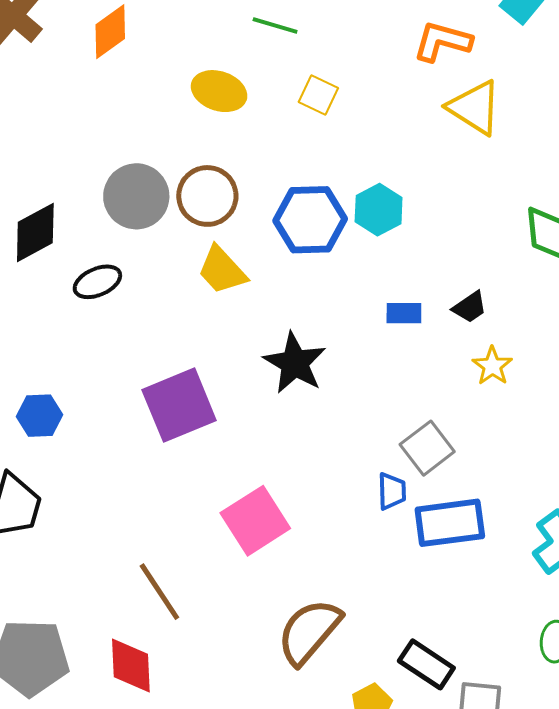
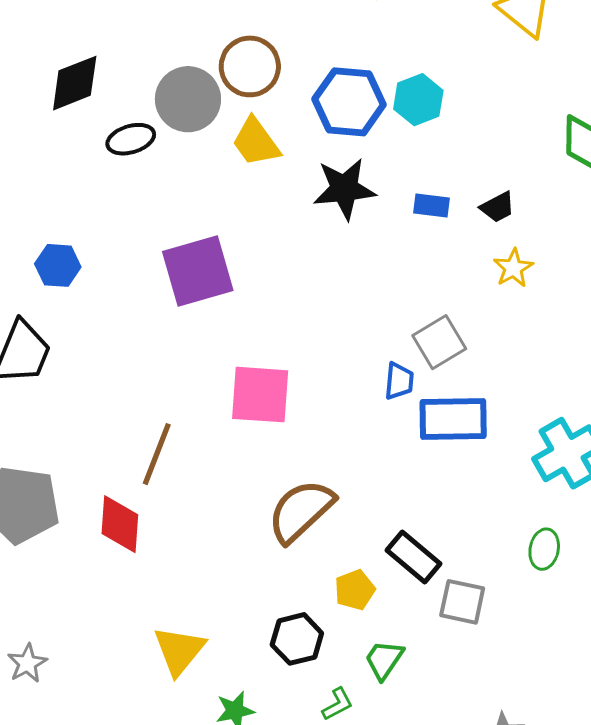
gray circle: (136, 196) -> (188, 99), moved
black star: (295, 363) -> (344, 189), moved, turned 30
pink square: (255, 521) -> (260, 395), turned 30
brown line: (159, 592) -> (157, 454), turned 48

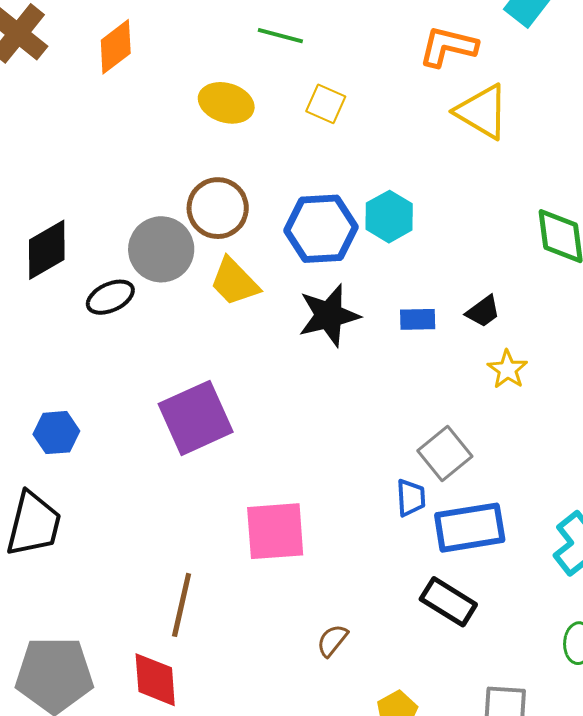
brown semicircle: (301, 511) -> (332, 640), size x0.5
black rectangle: (414, 557) -> (448, 602), moved

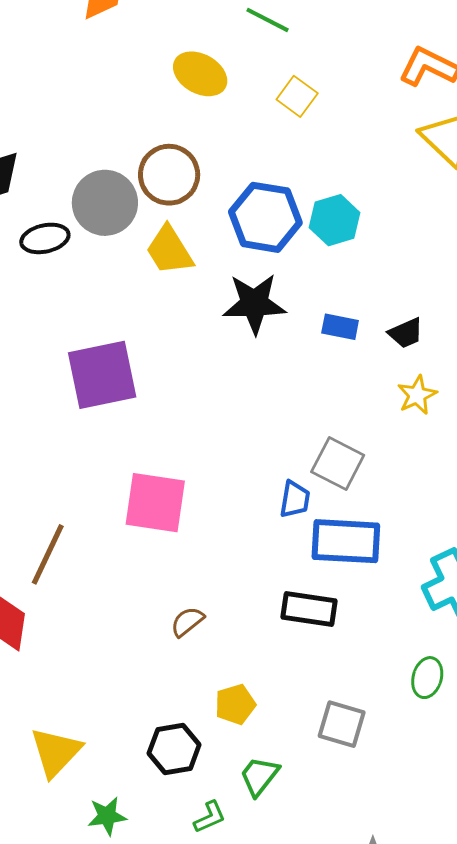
gray square: (445, 453) -> (338, 463), turned -36
black rectangle: (448, 602) -> (309, 609), turned -36

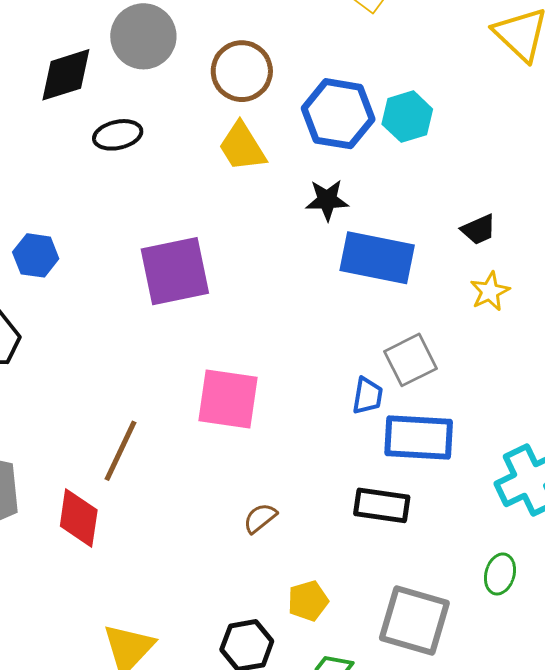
gray circle: (105, 203) -> (143, 36), moved
black star: (254, 304) -> (327, 200), size x0.7
blue rectangle: (340, 327) -> (377, 258), moved, size x2.0
gray square: (338, 463) -> (410, 360), turned 36
gray square: (342, 724) -> (414, 620), size x1.5

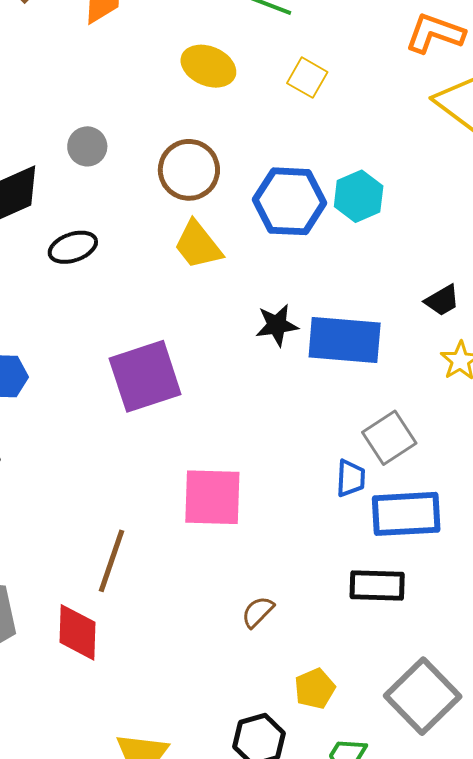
gray circle: (143, 36) -> (87, 146), size x0.6
black star: (327, 200) -> (277, 325), moved
gray square: (414, 620) -> (423, 696), turned 36

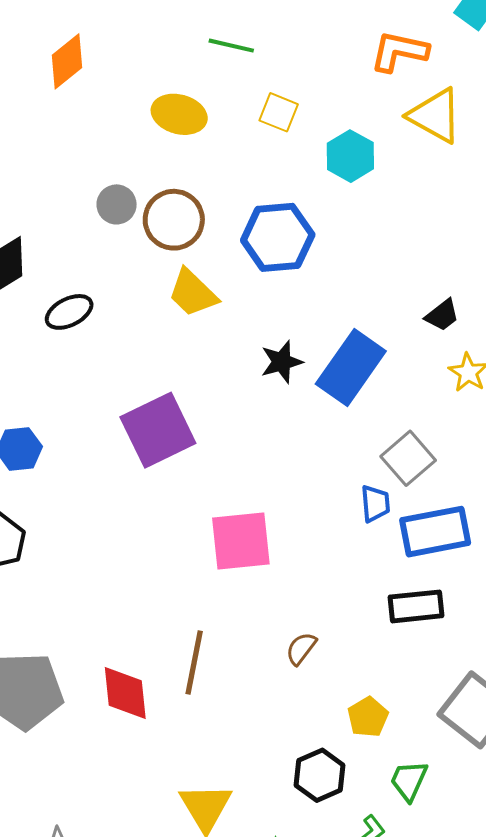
gray circle: (87, 146) -> (117, 204), moved
cyan hexagon: (359, 196) -> (350, 156), moved
blue rectangle: (345, 340) -> (351, 368), turned -52
brown line: (111, 561) -> (194, 662), moved

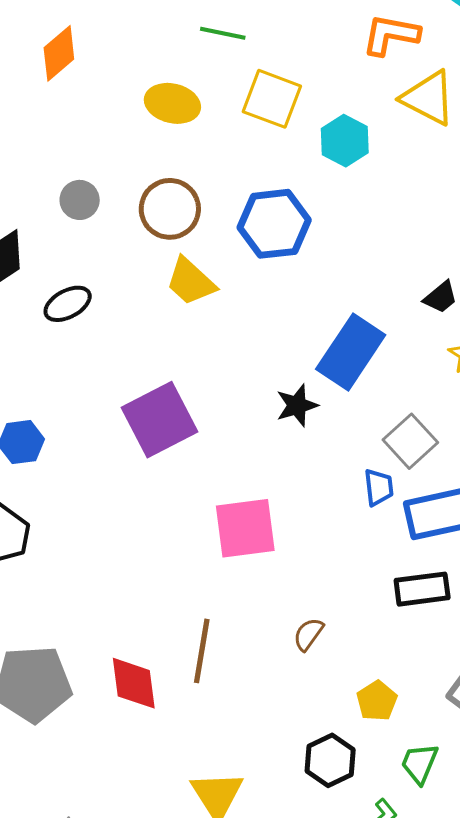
yellow square: (279, 112) -> (272, 99), size x1.5
gray circle: (117, 204) -> (80, 200), moved
black star: (282, 362) -> (297, 405), moved

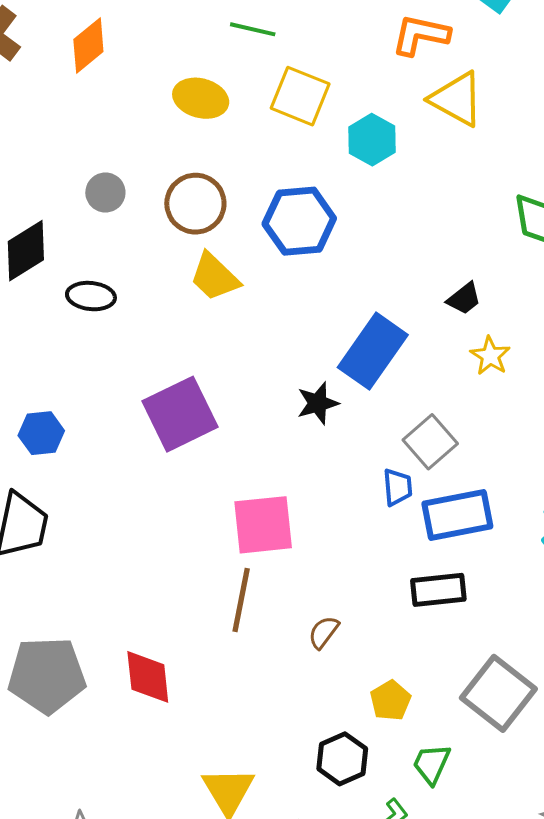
black ellipse: (68, 304) -> (91, 296), turned 33
brown line: (202, 651) -> (241, 600), moved

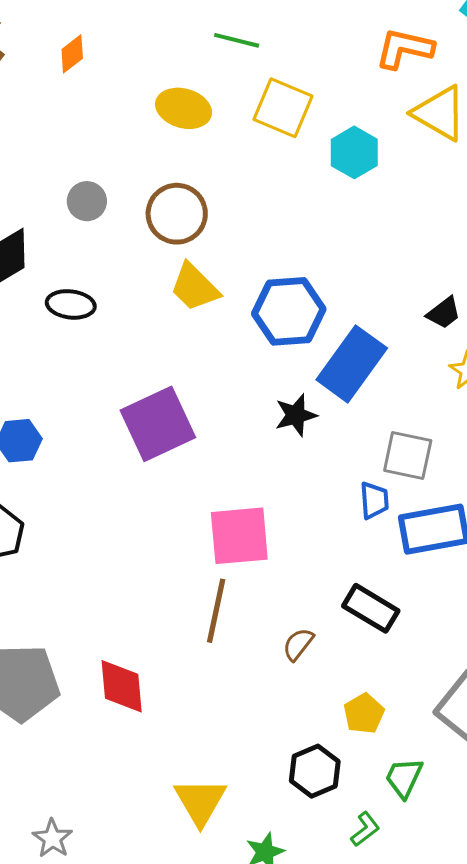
orange diamond: (88, 45) -> (72, 54), size x0.7
blue hexagon: (299, 221) -> (289, 311), moved
gray square: (430, 442) -> (408, 456), turned -38
black rectangle: (438, 590) -> (371, 608), moved, turned 36

